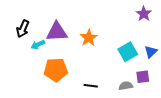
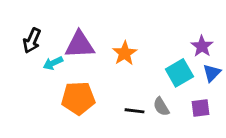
purple star: (144, 14) -> (202, 46), moved
black line: (91, 86) -> (134, 111), moved
gray semicircle: (126, 86) -> (161, 107), moved, turned -112

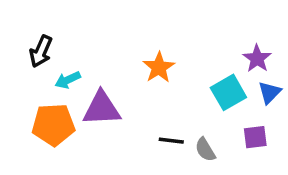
purple triangle: (80, 45) -> (102, 109), moved
orange pentagon: (78, 98) -> (53, 125), moved
gray semicircle: (161, 107) -> (205, 150), moved

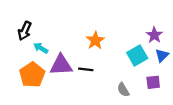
cyan arrow: (68, 80) -> (41, 48), turned 56
orange pentagon: (53, 125) -> (32, 75), turned -30
black line: (171, 141) -> (86, 69), moved

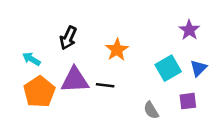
black arrow: (25, 31) -> (68, 38), moved
purple star: (154, 35) -> (189, 30), moved
cyan arrow: (41, 48) -> (31, 59), moved

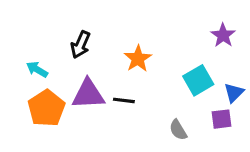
blue triangle: (198, 68) -> (234, 93), moved

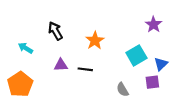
black arrow: (80, 45) -> (55, 31), turned 126
purple triangle: (88, 94) -> (61, 65), size x0.6
orange pentagon: (46, 108) -> (20, 84), moved

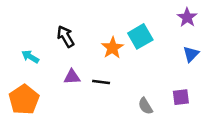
purple star: (153, 25) -> (187, 17), moved
cyan square: (136, 55) -> (140, 36), moved
blue triangle: (161, 64) -> (191, 54), moved

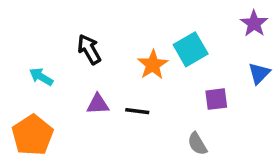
purple square: (181, 97) -> (216, 99), moved

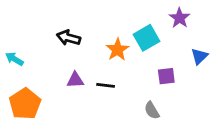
purple star: (254, 23) -> (180, 18), moved
black arrow: (89, 49) -> (69, 38), turned -45
cyan arrow: (41, 77) -> (14, 59), moved

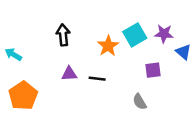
purple star: (180, 18) -> (164, 34), moved, turned -30
black arrow: (69, 38) -> (63, 35), turned 70
blue triangle: (199, 56) -> (183, 52), turned -35

